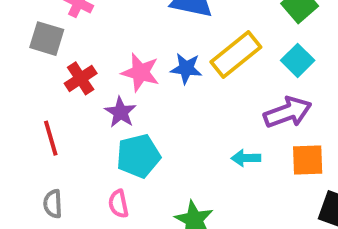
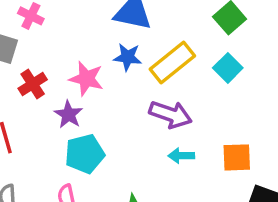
blue star: (186, 68) -> (128, 57), moved
purple arrow: (288, 112) -> (171, 114), moved, turned 39

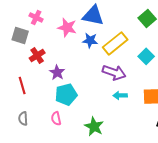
cyan square: (228, 68) -> (146, 56), moved
pink star: (86, 79) -> (67, 27), moved

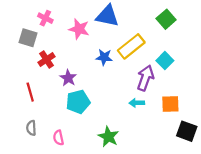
blue star: (90, 40) -> (104, 57), moved
purple arrow: (114, 72) -> (145, 78), moved, turned -90
pink semicircle: (56, 118) -> (58, 138), moved

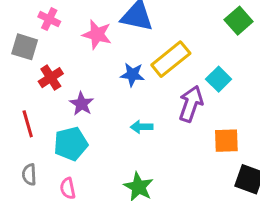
green square: (166, 19) -> (239, 21), moved
cyan pentagon: (78, 102) -> (71, 144), moved
cyan arrow: (137, 103) -> (142, 127), moved

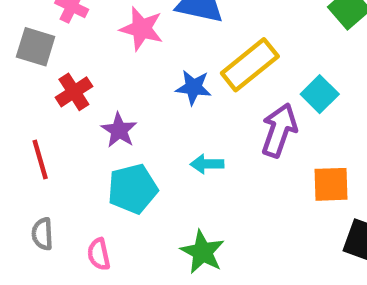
cyan pentagon: (71, 144) -> (133, 189), moved

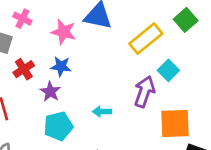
yellow rectangle: (250, 65) -> (146, 39), moved
blue star: (193, 87) -> (61, 66), moved
orange square: (331, 184) -> (175, 123), size x1.4

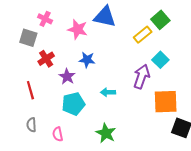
green square: (186, 20) -> (160, 20), moved
yellow rectangle: (146, 39) -> (143, 35), size x0.7
blue star: (61, 66) -> (87, 60), moved

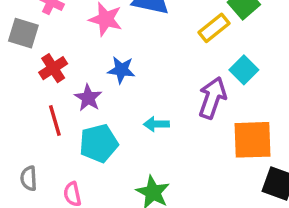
red line: (30, 90) -> (55, 121), moved

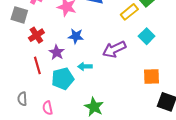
purple arrow: (212, 98) -> (114, 49), moved, turned -135
cyan arrow: (156, 124) -> (85, 66), moved
orange square: (253, 140) -> (152, 77), size x0.7

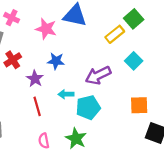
red line: (37, 65) -> (37, 106), moved
cyan pentagon: (63, 79) -> (88, 107), moved
pink semicircle: (48, 108) -> (44, 141), moved

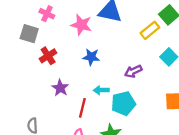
purple arrow: (98, 75) -> (133, 71), size x0.7
purple star: (35, 79) -> (60, 88), moved
red line: (37, 106) -> (82, 108), moved, turned 30

